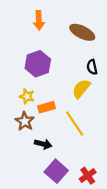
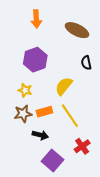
yellow semicircle: (81, 89) -> (64, 86), moved
orange rectangle: (46, 107) -> (44, 112), moved
brown star: (25, 121) -> (23, 114), turned 30
red cross: (88, 176) -> (82, 146), moved

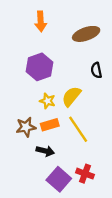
brown ellipse: (77, 30) -> (86, 34), turned -45
yellow star: (25, 90) -> (47, 101), moved
red cross: (82, 146) -> (85, 174), moved, turned -35

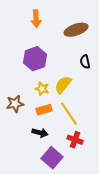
brown star: (26, 127) -> (15, 104), moved
red cross: (85, 174) -> (75, 140), moved

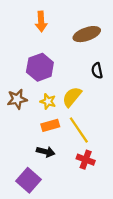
brown star: (15, 104) -> (17, 99), moved
purple square: (52, 158) -> (29, 180), moved

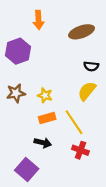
purple hexagon: (40, 67) -> (18, 51), moved
black semicircle: (97, 71) -> (91, 66), turned -72
yellow semicircle: (72, 97) -> (87, 91), moved

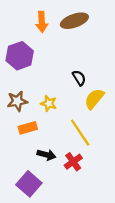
brown ellipse: (82, 32) -> (74, 21), moved
black semicircle: (91, 66) -> (79, 78), moved, turned -128
orange rectangle: (47, 118) -> (28, 128), moved
red cross: (80, 150) -> (73, 162), moved, turned 35

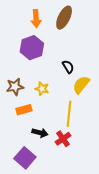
brown ellipse: (74, 21) -> (64, 18), turned -45
purple hexagon: (20, 56) -> (32, 48), moved
yellow line: (80, 133) -> (69, 114), turned 40

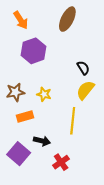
orange arrow: (36, 19) -> (21, 20), moved, turned -30
black semicircle: (68, 67) -> (83, 68), moved
red cross: (63, 139) -> (61, 162), moved
purple square: (25, 158) -> (19, 154), moved

